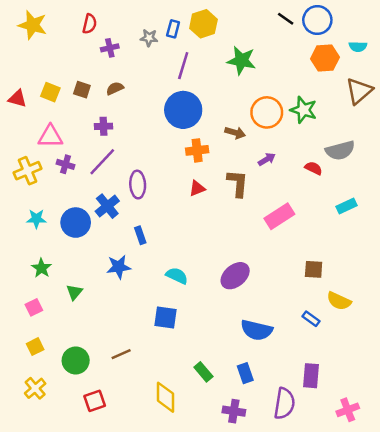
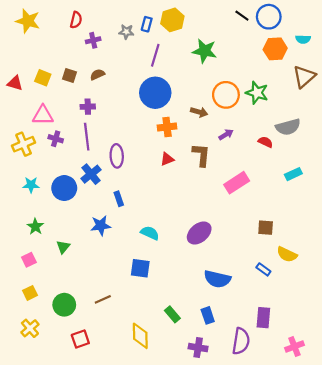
purple line: (102, 162) -> (87, 137), turned -50

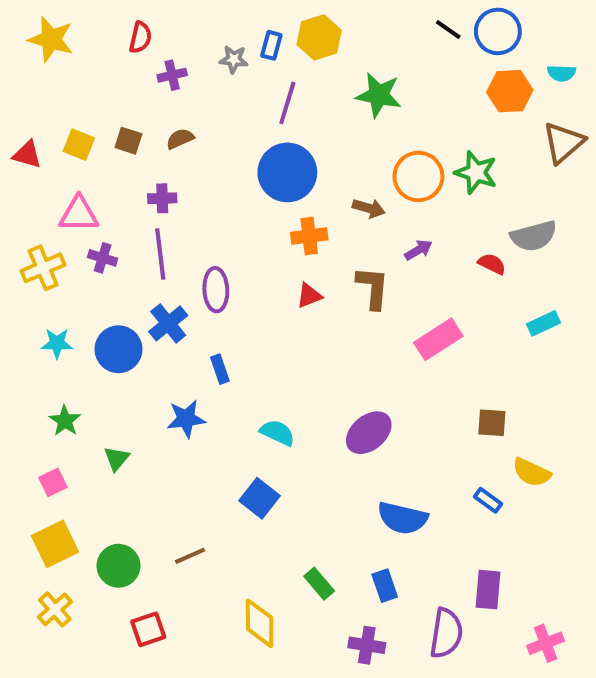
blue square: (140, 268) -> (260, 498), turned 30
yellow square: (30, 293) -> (55, 544), size x1.6

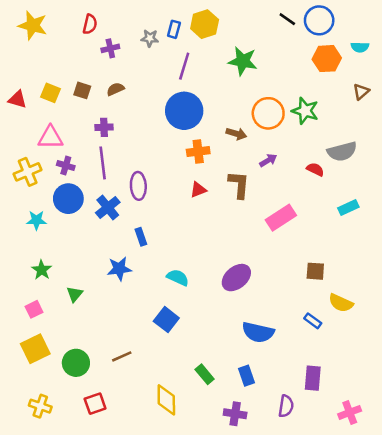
brown triangle: (563, 143) -> (361, 92), size x0.6
blue circle: (118, 349) -> (68, 199), moved
yellow cross: (55, 609) -> (40, 406), moved, turned -30
purple semicircle: (446, 633) -> (286, 406), size x0.7

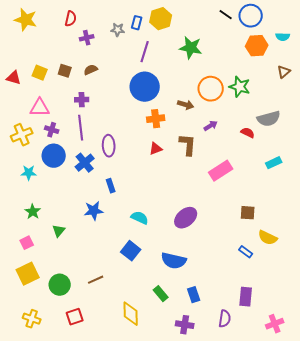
blue semicircle: (258, 332) -> (174, 261), moved

